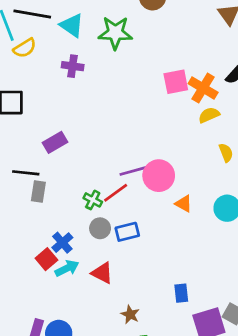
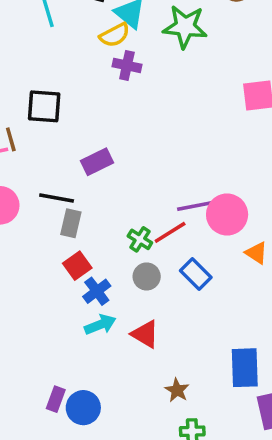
yellow semicircle: (25, 48) -> (115, 35), moved
blue rectangle: (127, 232) -> (196, 274), moved, turned 55
red square: (46, 259) -> (77, 266), moved
blue rectangle: (181, 293) -> (245, 368), size x1.6

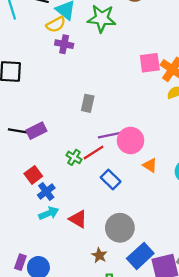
purple rectangle: (97, 162) -> (36, 131), moved
gray rectangle: (71, 223) -> (88, 103), moved
gray circle: (147, 276) -> (120, 228), moved, size x1.6
blue rectangle: (245, 368) -> (140, 256), moved, turned 50

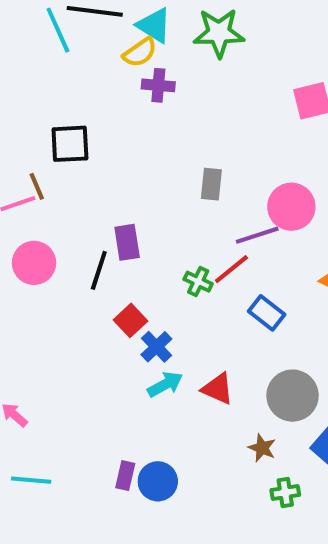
black line: (19, 131) -> (99, 270), moved, turned -75
purple rectangle: (36, 131) -> (127, 242), turned -66
pink circle: (131, 140) -> (291, 207), moved

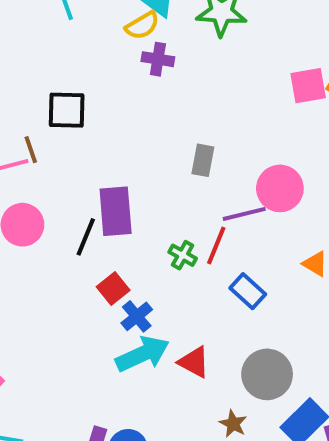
purple rectangle: (127, 242) -> (116, 211), size x1.4
red line: (231, 269) -> (216, 245), turned -33
cyan arrow: (165, 384) -> (142, 354), size x1.5

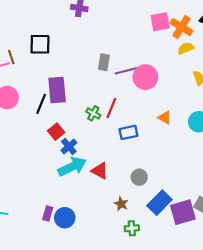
black square: (67, 110) -> (40, 44), moved
purple line: (244, 214) -> (126, 71), moved
blue rectangle: (248, 291) -> (128, 132), turned -54
gray circle: (267, 374) -> (139, 177), size x0.6

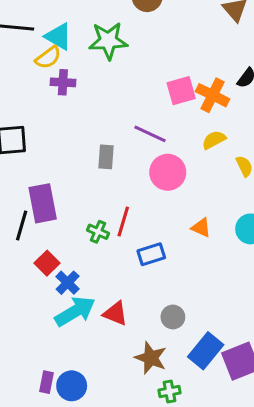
yellow semicircle: (186, 48) -> (214, 140), moved
purple line: (126, 71) -> (150, 134), moved, turned 45
brown star: (121, 204) -> (151, 358), size x1.5

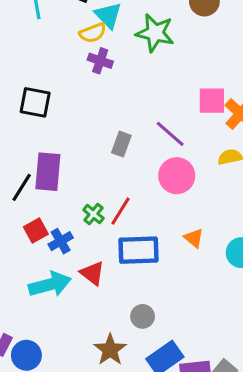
blue rectangle: (151, 254) -> (139, 250), size x1.5
blue cross: (68, 283) -> (61, 241), moved
red triangle: (115, 313) -> (92, 273), moved

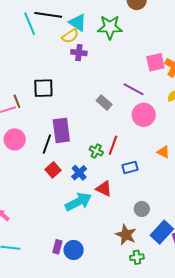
gray rectangle: (121, 144) -> (104, 103), turned -56
red square: (36, 230) -> (53, 170), moved
blue rectangle: (139, 250) -> (130, 167), size x0.6

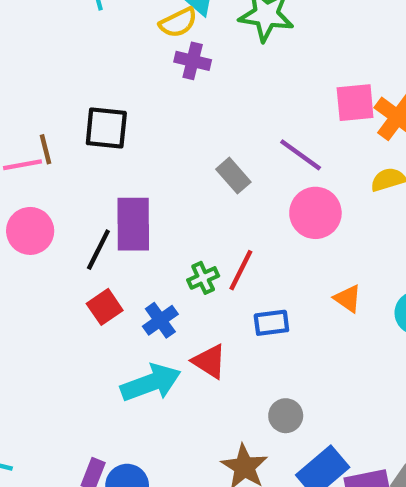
green cross: (96, 151) -> (203, 278), turned 32

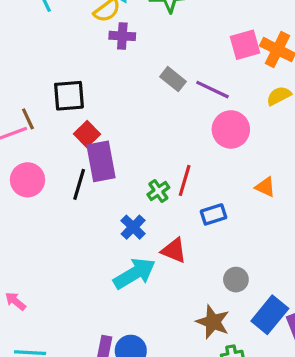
gray rectangle: (233, 176) -> (173, 79), moved
red square: (105, 307) -> (87, 134), moved

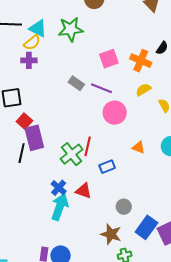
purple cross: (122, 36) -> (29, 60), moved
pink square: (245, 45) -> (109, 59), moved
green cross: (158, 191) -> (72, 154), size x1.6
blue cross: (133, 227) -> (59, 188), moved
cyan arrow: (134, 273) -> (60, 207), turned -36

